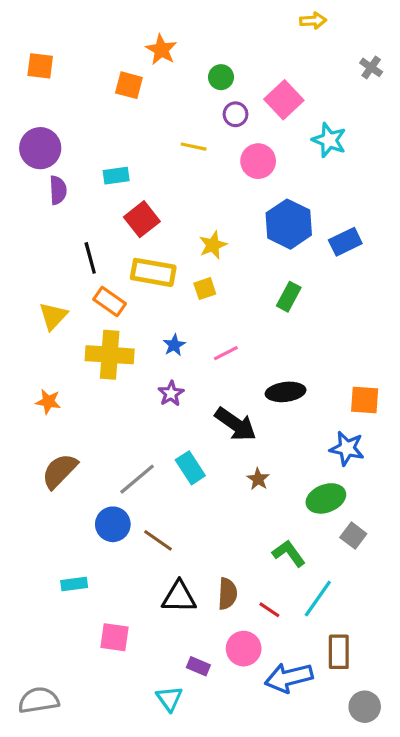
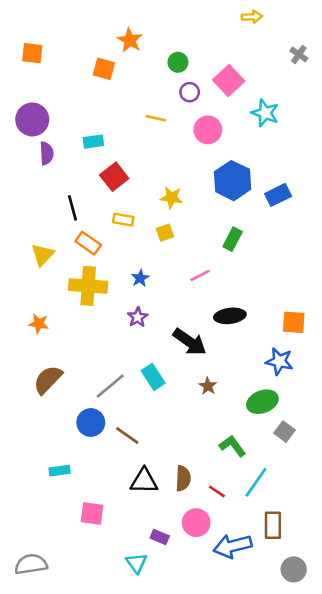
yellow star: (213, 245) -> (171, 198), turned 30
yellow rectangle: (153, 272) -> (123, 220), size x0.6
pink line: (226, 353) -> (200, 276), moved

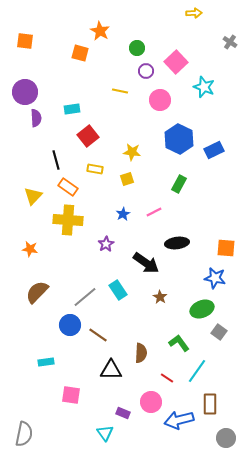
blue star: (140, 278) -> (123, 214), moved
brown semicircle: (183, 478) -> (141, 353), moved
gray semicircle: (31, 564) -> (24, 434), turned 110

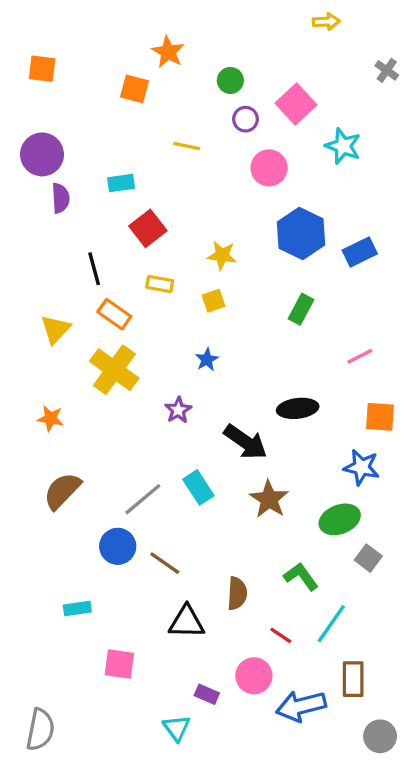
yellow line: (120, 91) -> (187, 146), moved
pink line: (154, 212) -> (360, 356), moved
yellow cross: (68, 220) -> (114, 370), turned 32
brown star: (160, 297) -> (269, 499), size x1.6

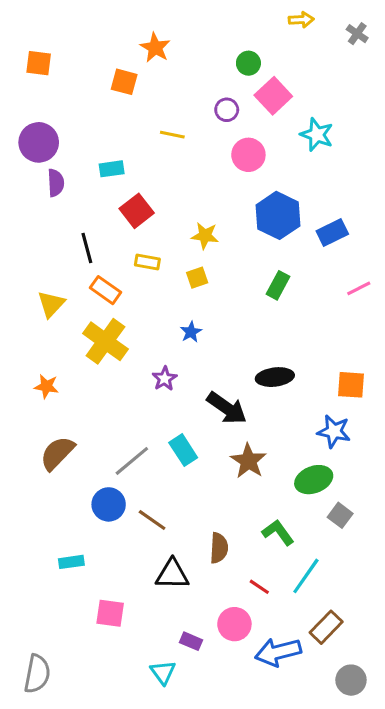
gray cross: (387, 70) -> (357, 34), moved
green circle: (230, 80) -> (248, 63), moved
pink line: (360, 356) -> (359, 288), moved
brown rectangle: (353, 679) -> (326, 627), turned 44

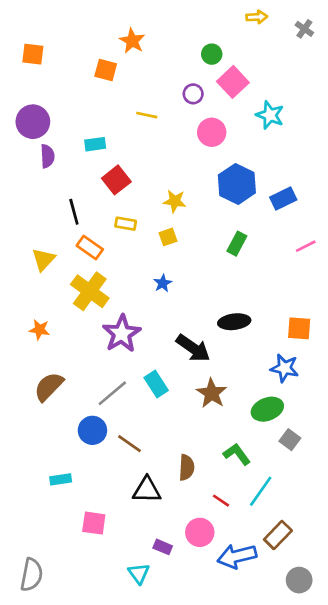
purple star: (165, 379) -> (122, 334), moved, size x1.8

